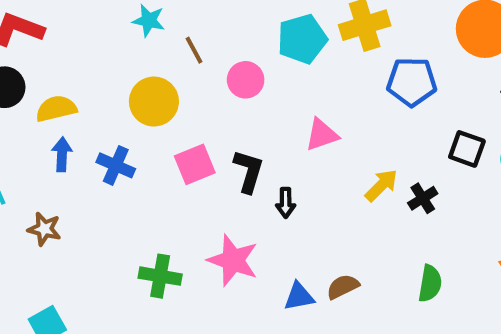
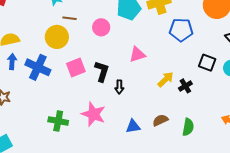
brown line: (194, 50) -> (69, 18), moved, turned -56
blue cross: (116, 165) -> (38, 67), size x1.4
brown semicircle: (343, 287) -> (160, 120), moved
blue triangle: (299, 296) -> (133, 126), moved

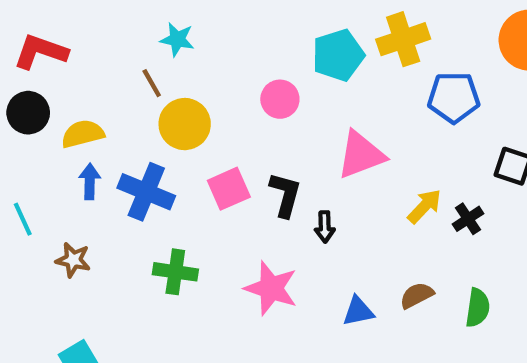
brown line: (69, 18) -> (152, 83), moved, turned 56
pink triangle: (137, 54) -> (361, 155), size x1.4
green cross: (58, 121) -> (175, 272), moved

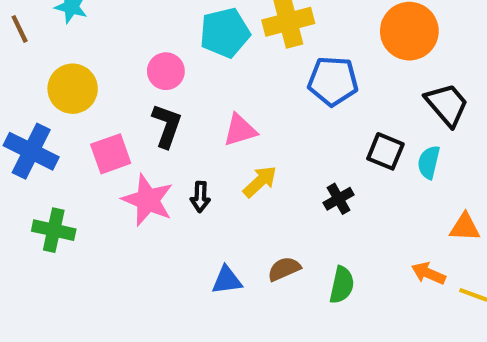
brown line: (152, 83) -> (20, 29), moved
pink triangle: (361, 155) -> (240, 130), size x0.7
black L-shape: (285, 195) -> (167, 126), moved
yellow arrow: (424, 206) -> (260, 182), moved
pink star: (271, 288) -> (148, 200), moved

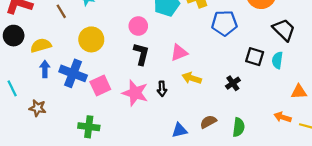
pink square: (111, 154) -> (100, 85), moved
yellow arrow: (260, 182) -> (192, 78), turned -114
green cross: (54, 230) -> (89, 127), moved

